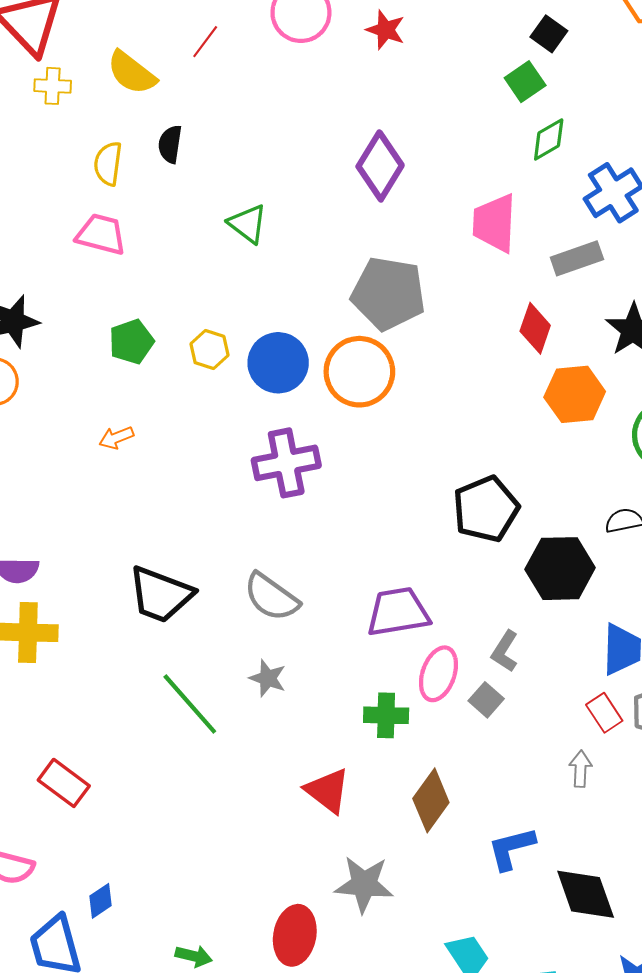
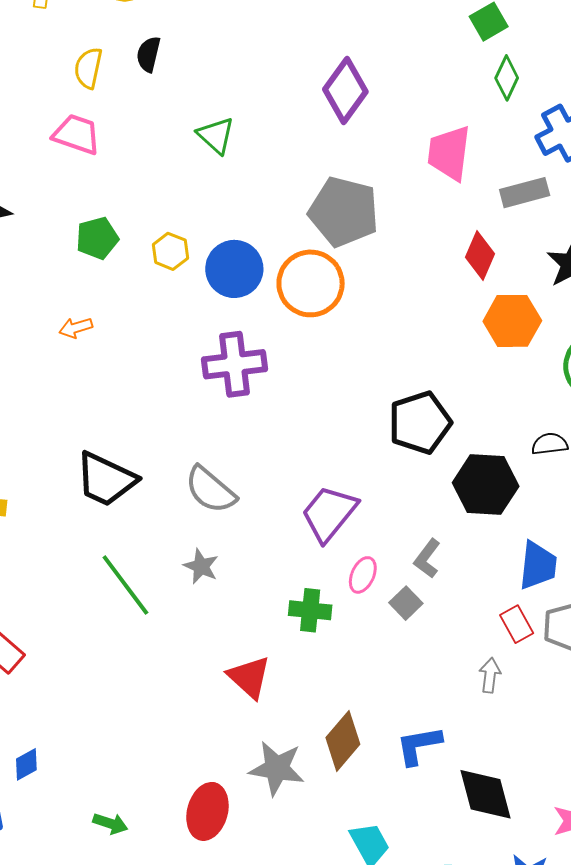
green diamond: (549, 139) -> (507, 78), turned -39
purple trapezoid: (398, 612) -> (329, 513), turned -46
pink ellipse: (438, 674) -> (363, 575), size x0.7
brown diamond: (431, 800) -> (343, 741), moved

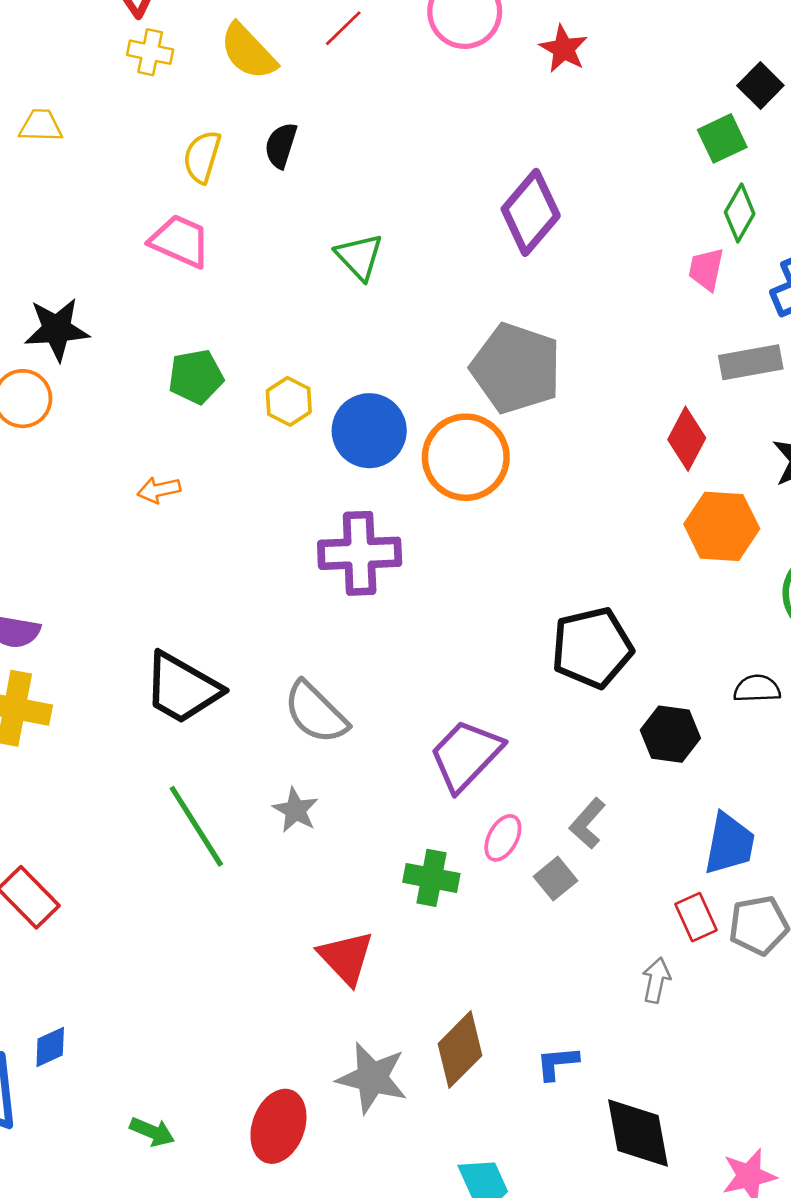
pink trapezoid: (449, 153) -> (706, 269), moved, size x0.6
black hexagon: (486, 484) -> (670, 734), size x0.7
blue L-shape: (419, 745) -> (557, 1063), size x0.7

